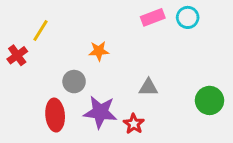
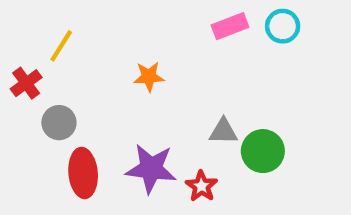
gray circle: (74, 82) -> (59, 123), moved
green circle: (210, 100) -> (263, 151), moved

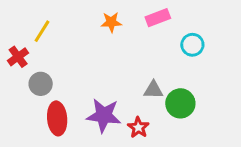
cyan circle: (283, 26) -> (192, 45), moved
orange star: (149, 77) -> (111, 22), moved

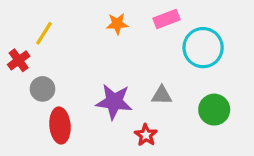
cyan circle: (192, 45) -> (203, 48), size x1.6
green circle: (180, 103) -> (214, 110), moved
purple star: (104, 115) -> (114, 102), moved

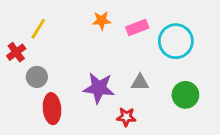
pink rectangle: (166, 19) -> (137, 27), moved
red star: (146, 135) -> (126, 117), turned -30

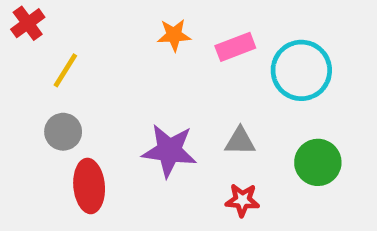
yellow line: (38, 29) -> (65, 70), moved
red cross: (16, 52) -> (28, 23), moved
red star: (126, 117) -> (242, 200), moved

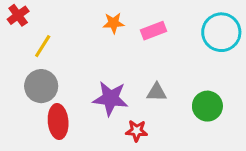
cyan circle: (301, 70) -> (221, 32), moved
gray circle: (63, 132) -> (41, 86), size x1.4
red star: (242, 200) -> (137, 131), moved

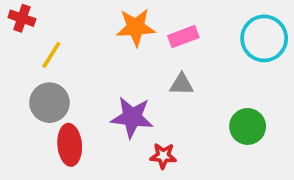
red cross: (18, 15) -> (22, 18), turned -35
orange star: (114, 23) -> (136, 27), size x1.5
gray triangle: (157, 92) -> (182, 84), moved

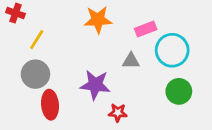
pink rectangle: (183, 37) -> (146, 29), moved
cyan circle: (264, 38) -> (172, 50), moved

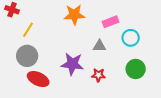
cyan circle: (172, 50) -> (131, 38), size x0.7
red ellipse: (50, 105) -> (38, 79), turned -60
red star: (118, 113) -> (98, 75), moved

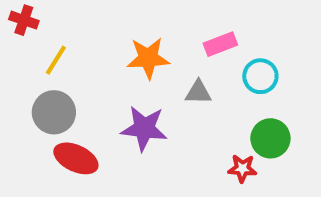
orange star: (74, 15) -> (148, 58), moved
red star: (98, 75) -> (242, 168), moved

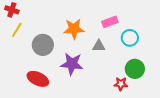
yellow line: (56, 60) -> (17, 30), moved
gray circle: (54, 112) -> (43, 45), moved

